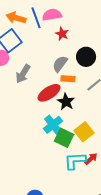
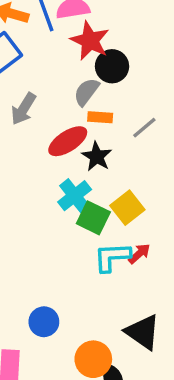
red star: (62, 34) -> (90, 41), size x1.6
black circle: (86, 57) -> (112, 66), moved

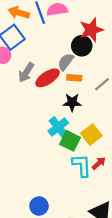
red star: (90, 41) -> (91, 30), moved, turned 30
red ellipse: (68, 141) -> (48, 78), moved
black star: (97, 157) -> (72, 102), turned -30
cyan L-shape: (112, 257) -> (82, 165), turned 90

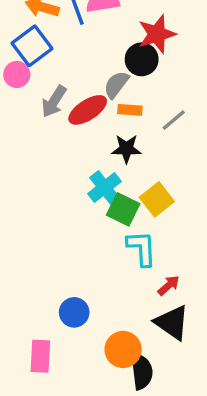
red arrow: (99, 163) -> (169, 285), moved

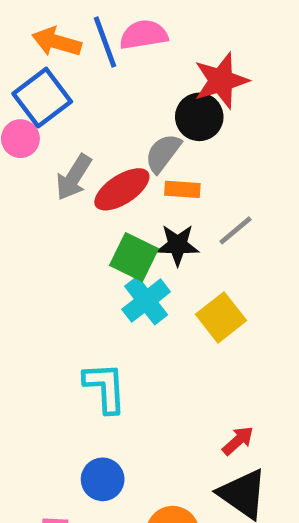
gray line: (174, 120) -> (236, 230), moved
green square: (123, 209) -> (134, 257), moved
cyan L-shape: (142, 248) -> (105, 388), moved

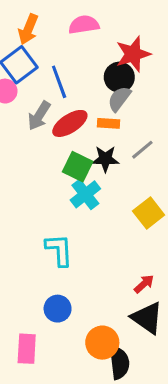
orange arrow: (57, 42) -> (28, 29), turned -84
blue line: (105, 42) -> (59, 82), moved
gray semicircle: (163, 153) -> (119, 99), moved
yellow square: (221, 317) -> (149, 213), moved

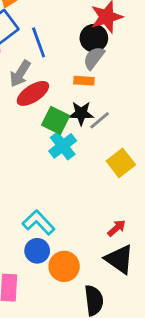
red ellipse: (70, 123) -> (33, 93), moved
gray line: (142, 150) -> (100, 120), moved
cyan L-shape: (59, 250) -> (39, 222), moved, turned -40
orange circle: (102, 343) -> (64, 266), moved

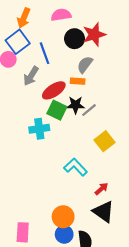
black circle: (94, 38) -> (75, 39), moved
red ellipse: (33, 93) -> (54, 90), moved
cyan cross: (63, 146) -> (39, 129), moved, turned 30
cyan L-shape: (39, 222) -> (76, 167), moved
blue circle: (37, 251) -> (64, 234), moved

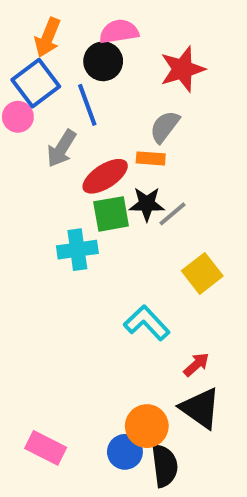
black circle: (75, 39) -> (103, 61), moved
green square: (57, 110) -> (111, 214), turned -36
orange circle: (63, 217) -> (147, 426), moved
pink rectangle: (23, 232) -> (46, 448), turned -66

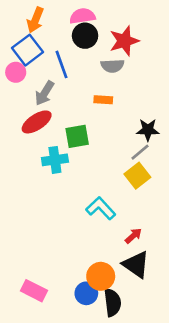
black circle: (103, 61) -> (85, 36), moved
gray semicircle: (165, 127) -> (112, 66), moved, turned -130
red ellipse: (105, 176) -> (37, 122), moved
black star: (147, 204) -> (148, 130), moved
gray line: (173, 214) -> (140, 152), moved

